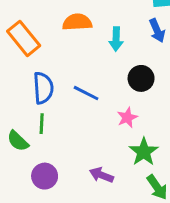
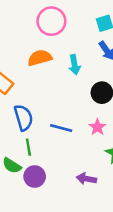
blue line: (86, 93) -> (61, 128), moved
purple circle: (45, 176) -> (35, 177), moved

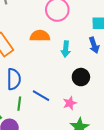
green line: (28, 147) -> (19, 104), moved

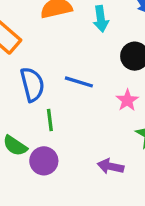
blue line: (41, 96) -> (79, 82), moved

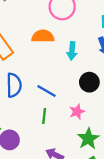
green line: (50, 120) -> (44, 116), moved

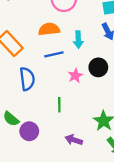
blue line: (47, 91) -> (54, 54), moved, turned -36
pink star: (77, 112) -> (75, 76), moved

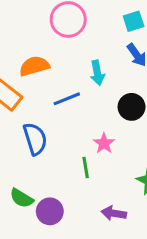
orange semicircle: (49, 29) -> (34, 66), moved
pink star: (75, 76) -> (104, 143), moved

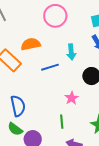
blue semicircle: (35, 139) -> (18, 106), moved
green line: (86, 168) -> (62, 122), moved

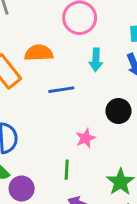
cyan arrow: (71, 52) -> (96, 60), moved

